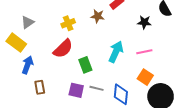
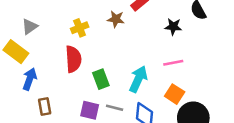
red semicircle: (63, 49) -> (73, 59), turned -50
cyan arrow: (116, 52) -> (138, 79), moved

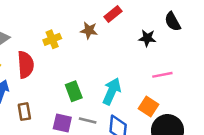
red semicircle: (73, 59) -> (26, 65), moved
pink line: (173, 63) -> (162, 75), moved
brown rectangle: (45, 107) -> (24, 112), moved

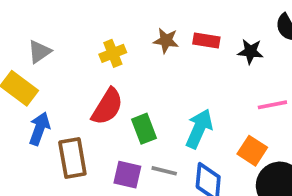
red rectangle: (113, 14) -> (206, 41), moved, turned 48
red semicircle: (26, 65) -> (107, 107), moved, turned 36
brown rectangle: (24, 112) -> (72, 158), size x1.5

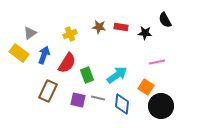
blue arrow: (39, 129) -> (44, 55), moved
cyan arrow: (199, 129) -> (117, 75), turned 30
brown rectangle: (72, 158) -> (48, 91), turned 35

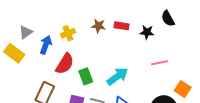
blue arrow: (44, 55) -> (46, 45), moved
orange square: (146, 87) -> (183, 89), moved

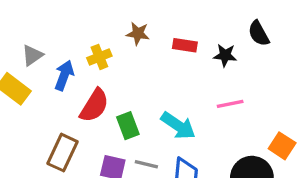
brown star: (98, 26) -> (138, 33), moved
pink line: (160, 63) -> (230, 104), moved
cyan arrow: (117, 76) -> (178, 126), turned 70

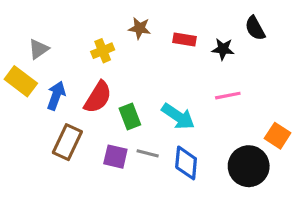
blue arrow: (64, 75) -> (56, 96), moved

